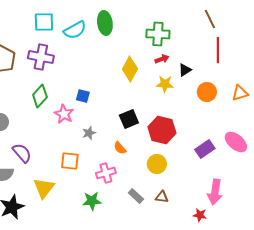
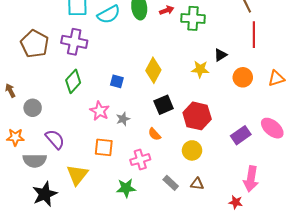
red arrow: (162, 59) -> (167, 10), moved
yellow diamond: (130, 69) -> (153, 70), moved
pink star: (64, 114) -> (100, 111), moved

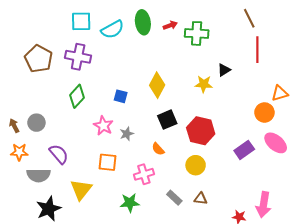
orange circle: (243, 77) -> (264, 112), moved
brown arrow: (10, 91) -> (14, 126), moved
pink arrow: (251, 179) -> (263, 205), moved

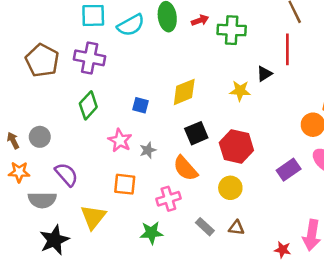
red line: (257, 50) -> (287, 49), moved
yellow diamond: (157, 85) -> (184, 92), turned 40
orange semicircle: (158, 149) -> (185, 168), size x1.6

